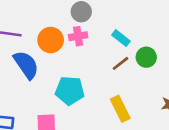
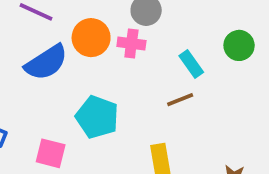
green circle: (146, 57) -> (239, 45), moved
blue semicircle: (26, 65) -> (46, 62), turned 76

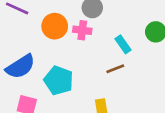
blue semicircle: (46, 62) -> (20, 67), moved

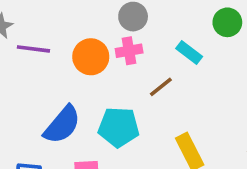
brown line: (115, 69) -> (161, 87), moved

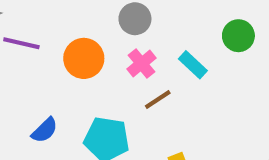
pink cross: (129, 51) -> (141, 64), moved, turned -35
blue semicircle: (62, 125) -> (45, 130), size x0.6

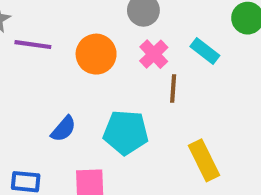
brown line: (158, 100) -> (173, 88), turned -48

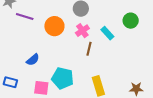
cyan pentagon: (126, 132) -> (62, 78), moved

